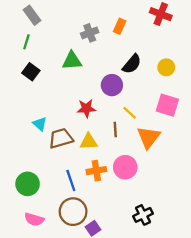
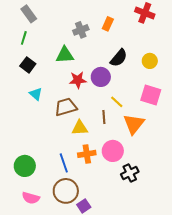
red star: (86, 108) -> (78, 80), moved
cyan triangle: (40, 124) -> (36, 94), moved
brown trapezoid: (61, 138) -> (66, 107), moved
black cross: (143, 215) -> (130, 173), moved

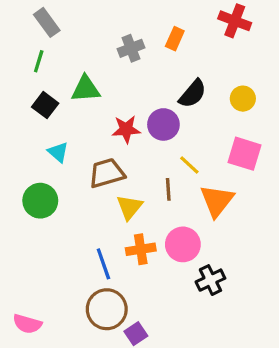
green triangle: (65, 55) -> (86, 89), moved
yellow triangle: (80, 128) -> (129, 207), turned -48
green circle: (25, 166) -> (40, 201), moved
pink semicircle: (31, 198) -> (27, 324), moved

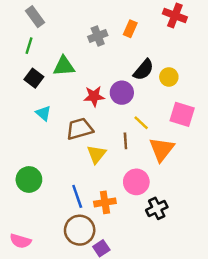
yellow circle: (243, 99) -> (169, 77), moved
green circle: (40, 201) -> (29, 179), moved
orange cross: (141, 249) -> (105, 202), moved

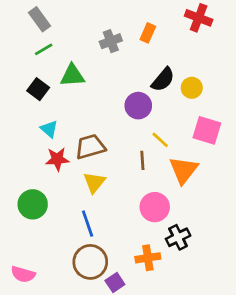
green line: (29, 46) -> (44, 49), moved, turned 42
red star: (94, 96) -> (57, 159), moved
yellow triangle: (96, 154) -> (94, 182), moved
orange cross: (105, 202) -> (148, 258), moved

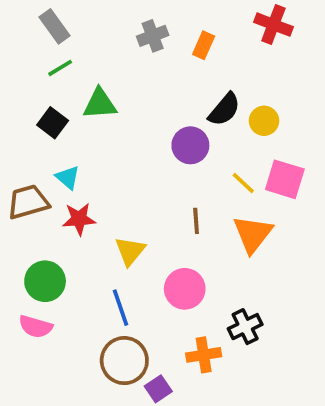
gray cross: (111, 41) -> (153, 36), moved
yellow line: (160, 140) -> (243, 183), moved
brown trapezoid: (90, 147) -> (28, 202), moved
pink circle: (155, 207) -> (185, 289), moved
pink semicircle: (23, 274) -> (36, 327), moved

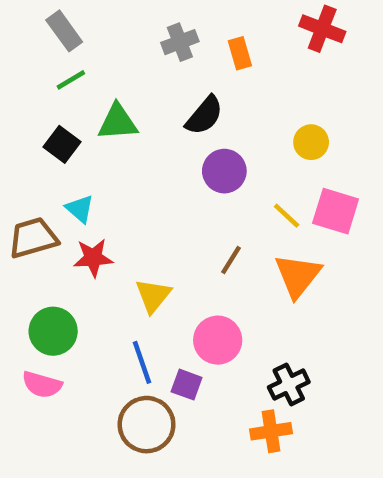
orange rectangle: (204, 45) -> (240, 53), turned -40
black semicircle: (224, 109) -> (204, 115), moved
brown line: (196, 221) -> (231, 260), turned 36
orange cross: (204, 355) -> (271, 431), moved
purple square: (158, 389) -> (187, 385), moved, turned -36

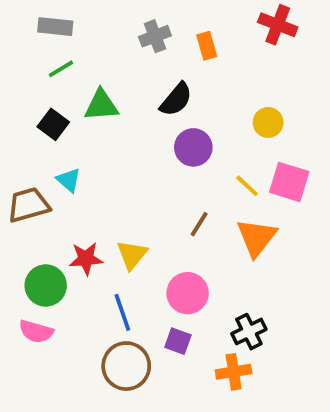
gray rectangle: (64, 31) -> (55, 27), turned -48
red star: (93, 258) -> (86, 259), moved
purple square: (187, 385) -> (178, 341), moved

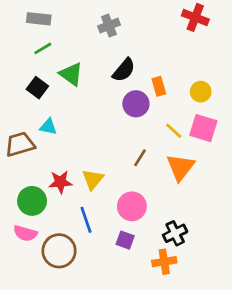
orange rectangle: (207, 46) -> (159, 86), moved
green triangle: (101, 105) -> (71, 74), turned 40
yellow circle: (268, 122) -> (201, 92), moved
cyan triangle: (69, 180) -> (48, 127), turned -30
brown circle: (126, 366) -> (59, 251), moved

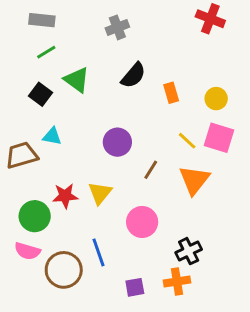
purple circle: (136, 104) -> (117, 142), moved
blue line: (86, 220) -> (99, 252), moved
purple square: (125, 240) -> (135, 287), moved, turned -30

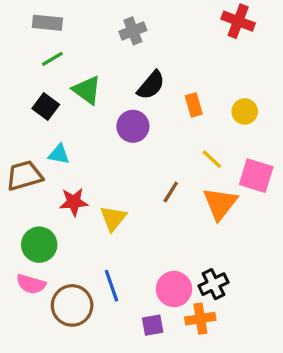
pink square: (219, 138) -> (256, 176), moved
purple circle: (117, 142) -> (133, 126), moved
red star: (65, 196) -> (74, 202), moved
pink circle: (142, 222) -> (174, 289), moved

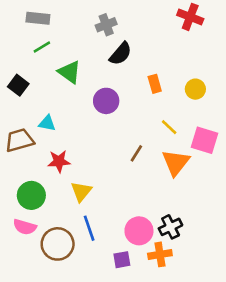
black semicircle: (151, 85) -> (121, 54), moved
black square: (46, 107) -> (18, 85), moved
yellow triangle: (113, 218) -> (81, 191), moved

